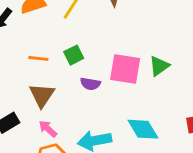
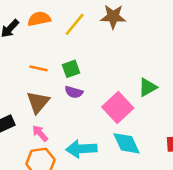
pink square: (125, 69) -> (118, 107), moved, turned 32
purple semicircle: (90, 84) -> (74, 92), moved

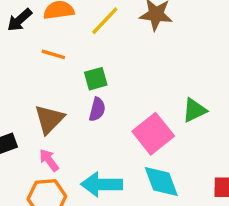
orange line: (38, 68) -> (53, 54), moved
purple semicircle: (74, 92) -> (97, 109), turned -96

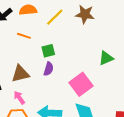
green triangle: (194, 110) -> (106, 58), moved
brown triangle: (49, 119) -> (20, 74), turned 30

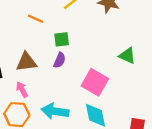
green triangle: (106, 58) -> (127, 56), turned 42
pink square: (81, 84) -> (95, 82), turned -30

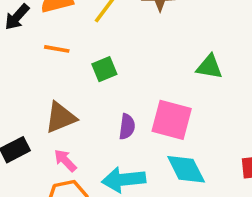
purple semicircle: (60, 60) -> (127, 127), moved

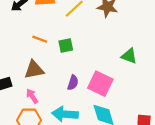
orange line: (57, 49) -> (40, 39), moved

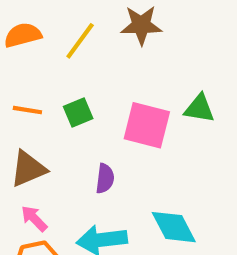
pink square: (100, 84) -> (147, 125), moved

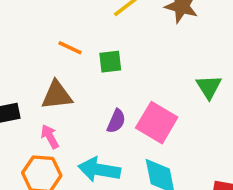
green triangle: (199, 108) -> (209, 87), turned 32
pink square: (147, 125) -> (157, 123), moved

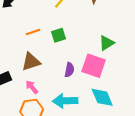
orange line: (70, 48) -> (33, 32), turned -32
green triangle: (209, 87) -> (107, 43), moved, turned 42

